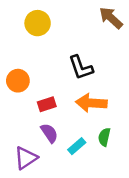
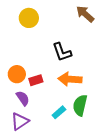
orange circle: (18, 81) -> (17, 74), moved
purple semicircle: (49, 133) -> (23, 98), moved
green semicircle: (104, 137) -> (80, 105), size x1.5

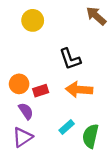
green semicircle: (80, 105) -> (90, 136), moved

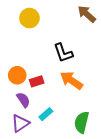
orange arrow: (79, 90) -> (71, 80), turned 30
cyan rectangle: (67, 127) -> (46, 114), moved

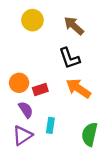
brown arrow: (87, 14) -> (74, 26), moved
cyan rectangle: (46, 114) -> (50, 125), turned -40

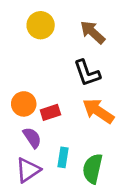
green semicircle: (90, 134) -> (93, 169), moved

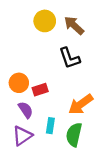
yellow circle: (41, 25) -> (45, 21), moved
orange arrow: (98, 111) -> (81, 104), moved, turned -70

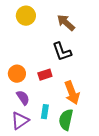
yellow circle: (45, 21) -> (26, 16), moved
red rectangle: (40, 90) -> (45, 75), moved
orange arrow: (81, 104) -> (72, 93), turned -75

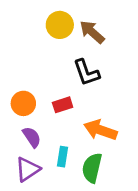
yellow circle: (26, 16) -> (60, 25), moved
orange arrow: (72, 93) -> (100, 130), turned 130

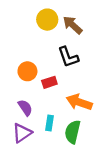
orange circle: (23, 103) -> (27, 71), moved

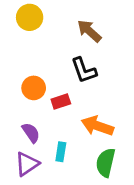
yellow circle: (47, 20) -> (30, 17), moved
green semicircle: (73, 132) -> (106, 163), moved

